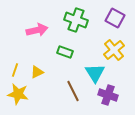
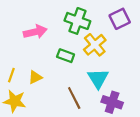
purple square: (115, 18) -> (120, 19), turned 36
yellow cross: (114, 50) -> (95, 45), moved

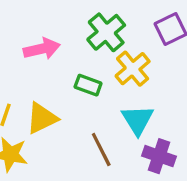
green cross: (77, 21) -> (106, 32), turned 30
yellow triangle: (35, 77) -> (42, 118), size x1.5

